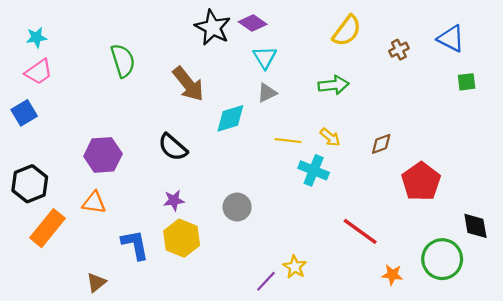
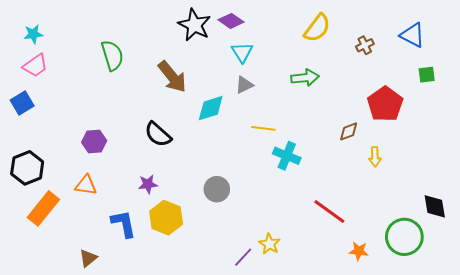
yellow arrow: (330, 137) -> (375, 157), moved, turned 48
purple hexagon: (103, 155) -> (94, 142), size x0.7
red pentagon: (421, 182) -> (385, 104), moved
purple star: (174, 200) -> (148, 184), moved

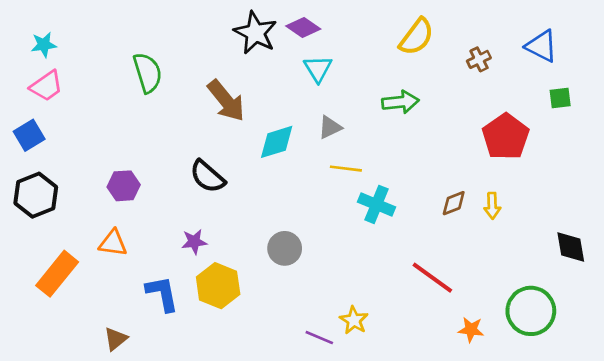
gray triangle: (244, 85) -> (330, 127), moved
brown diamond: (349, 131) -> (454, 203), moved
black hexagon: (27, 168) -> (36, 195), moved
black diamond: (435, 206) -> (571, 247), moved
purple line: (243, 257) -> (319, 338), turned 70

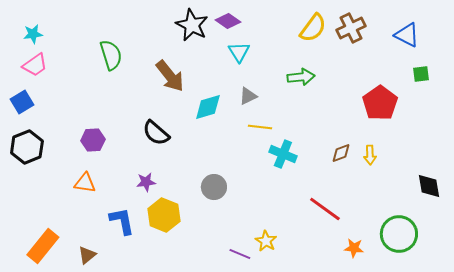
brown cross: (479, 59) -> (351, 28), moved, size x1.6
orange rectangle: (57, 274) -> (43, 246), moved

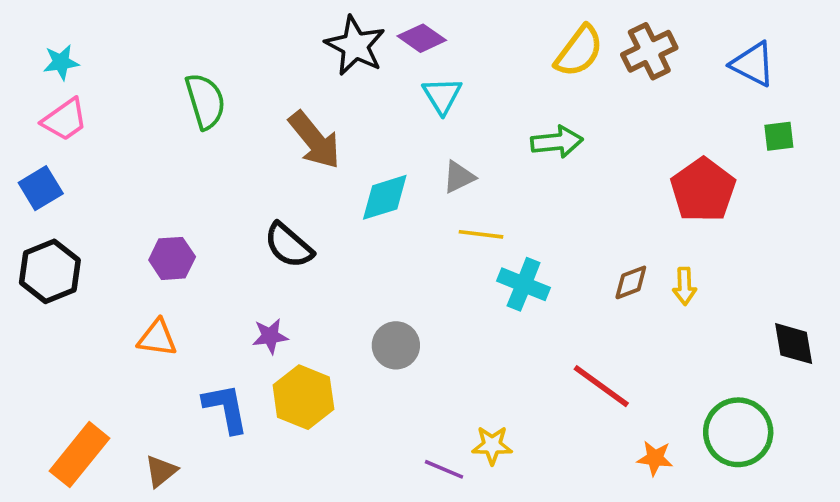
yellow star: (266, 241) -> (492, 445), turned -30

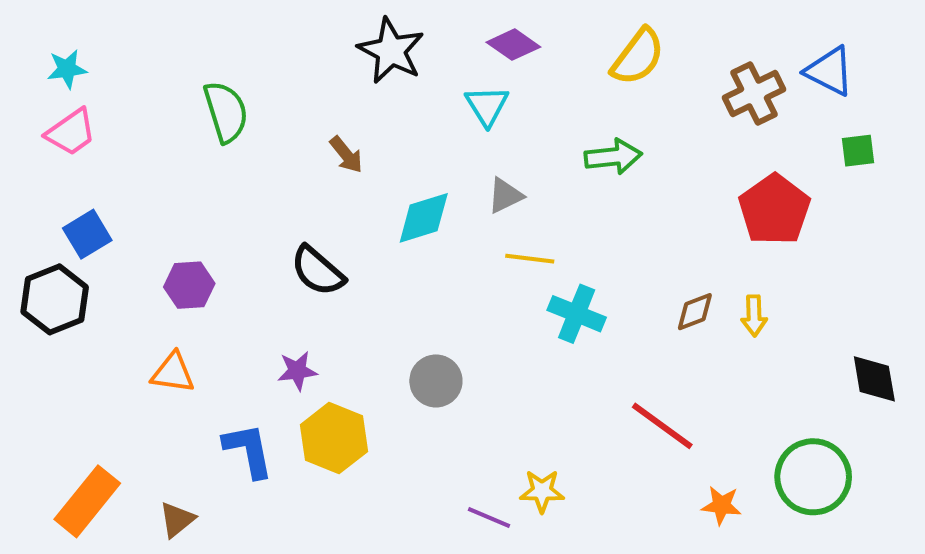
purple diamond: (422, 38) -> (513, 45), moved
brown cross: (649, 51) -> (754, 93), moved
brown arrow: (314, 140) -> (346, 155), size x0.6
blue square: (41, 188) -> (87, 234), moved

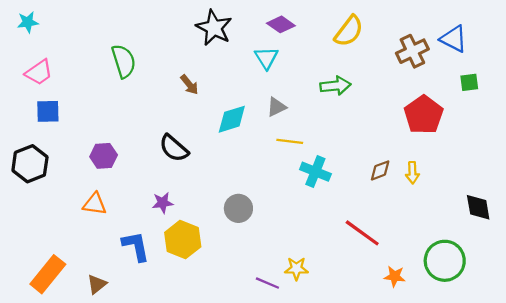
cyan star: (67, 69) -> (28, 22), moved
blue square: (87, 234) -> (48, 111), moved, turned 30

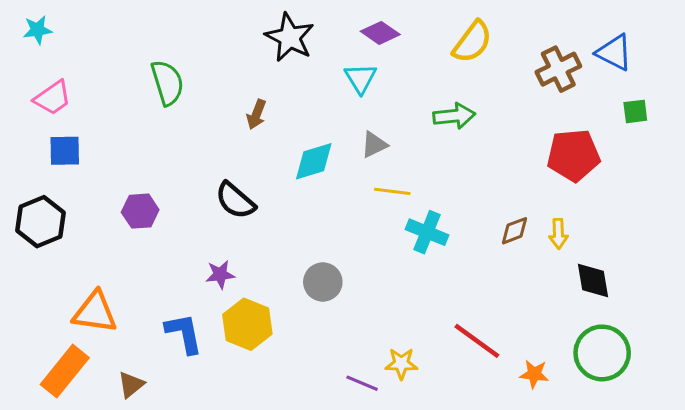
brown arrow: (189, 85) -> (256, 114), turned 60
red pentagon: (424, 115) -> (573, 155), turned 30
orange triangle: (95, 204) -> (95, 312), moved, size x1.4
black diamond: (478, 207) -> (593, 280), moved
red line: (362, 233) -> (477, 341), moved

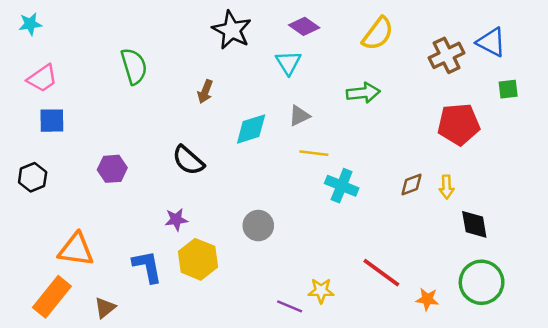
black hexagon: (41, 222) -> (33, 177), size x0.7

